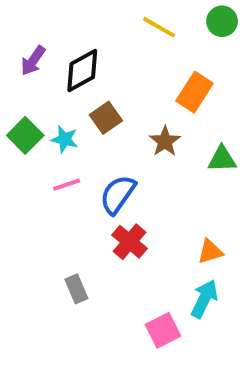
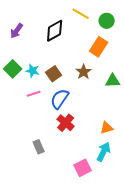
green circle: (222, 21) -> (107, 21), moved
black diamond: (82, 70) -> (55, 31), moved
brown square: (106, 118) -> (54, 74), moved

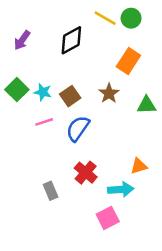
green circle: (107, 21) -> (131, 18), moved
red cross: (66, 123) -> (86, 173), moved
cyan arrow: (104, 152) -> (121, 189), moved, turned 60

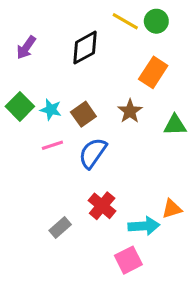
orange triangle: (139, 166) -> (172, 209), moved
gray rectangle: (51, 191) -> (60, 227), turned 72

